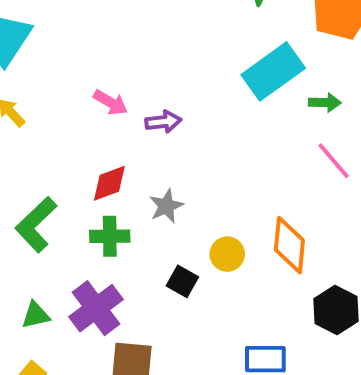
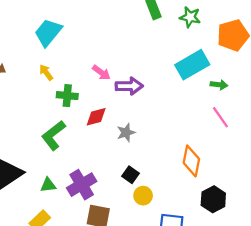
purple arrow: (163, 122) -> (129, 86), size x1.4
green cross: (110, 236) -> (67, 96), moved
yellow circle: (227, 254) -> (143, 196), moved

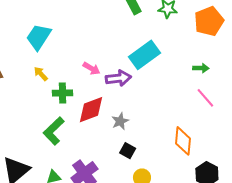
cyan rectangle: (192, 65) -> (145, 55), moved
red diamond: (96, 117) -> (91, 110), size x1.4
black square: (131, 175) -> (128, 151), moved

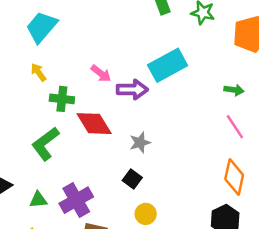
red diamond: (91, 110) -> (94, 124), turned 72
gray star: (120, 121) -> (140, 143), moved
orange diamond: (183, 141) -> (234, 177), moved

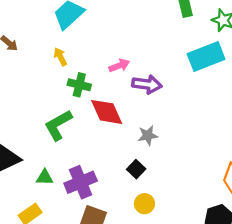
cyan rectangle: (168, 65) -> (206, 56), moved
pink arrow: (101, 74) -> (119, 65), turned -66

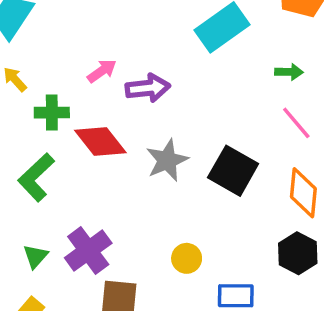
gray star: (148, 135) -> (167, 160), size x1.4
black square: (136, 169) -> (233, 171), moved, size x1.8
green triangle: (45, 177) -> (35, 256), turned -36

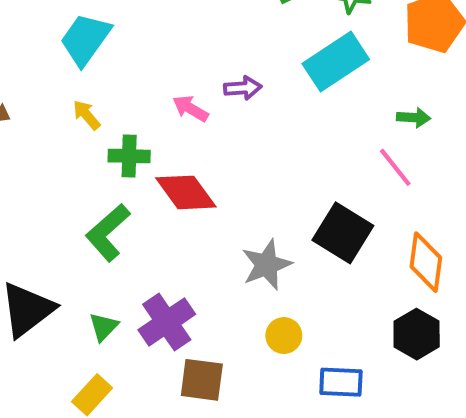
pink arrow: (102, 71) -> (190, 108), turned -116
purple arrow: (148, 88) -> (243, 88), moved, size x0.7
pink line: (296, 123) -> (395, 167), moved
gray star: (167, 160) -> (267, 265), moved

